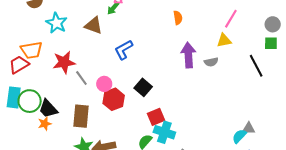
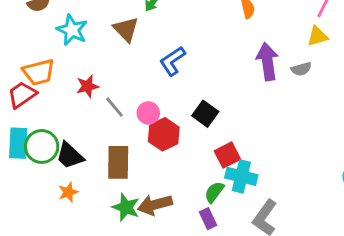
brown triangle: (93, 25) -> (126, 29), turned 30
red star: (64, 62) -> (87, 86), size x0.7
orange star: (45, 124) -> (68, 192), moved

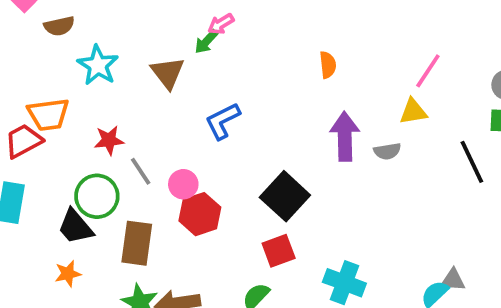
black square: (205, 114) -> (285, 196), moved, size x1.4
green circle: (42, 146) -> (97, 196), moved
cyan cross: (241, 176) -> (344, 283), moved

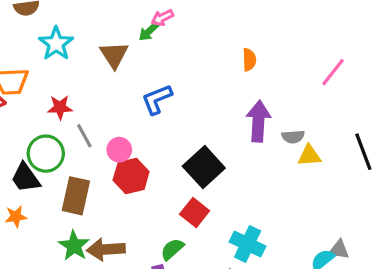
yellow triangle: (413, 112) -> (309, 156), moved
red square: (279, 251) -> (195, 212), turned -36

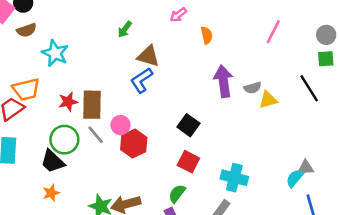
pink arrow: (162, 18) -> (178, 15), moved
brown triangle: (114, 55) -> (148, 56), moved, turned -30
gray line: (84, 136) -> (96, 135), moved
black square: (204, 167) -> (188, 125), size x0.7
brown rectangle: (76, 196) -> (92, 105), moved

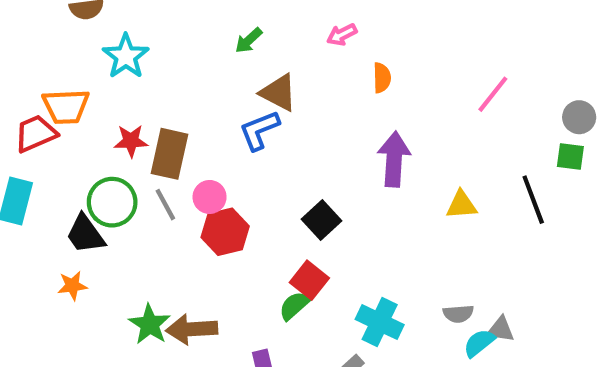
gray semicircle: (253, 88) -> (458, 314), moved
green semicircle: (177, 194) -> (294, 306), moved

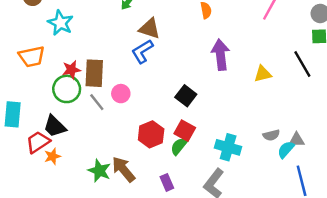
red trapezoid: (36, 134) -> (38, 142), moved
green circle: (112, 202) -> (67, 89), moved
red hexagon: (225, 232) -> (151, 134), moved
brown arrow: (192, 329) -> (123, 169), turned 64

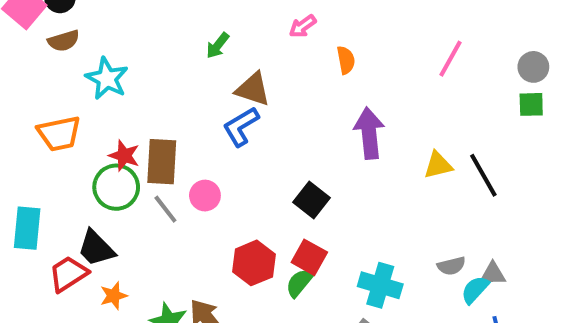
black line: (302, 64) -> (483, 175), moved
red star: (71, 70) -> (124, 156), turned 30
orange star: (52, 156) -> (114, 296), moved

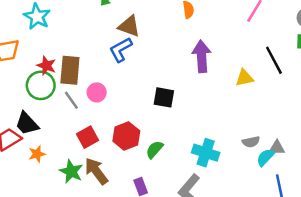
black line: (483, 175) -> (274, 60), moved
black square: (312, 200) -> (164, 97), turned -30
red square: (309, 257) -> (88, 137), moved, turned 30

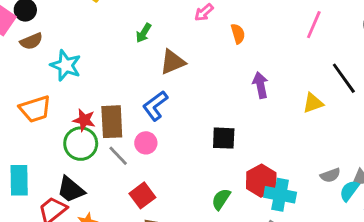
brown triangle: (129, 26) -> (173, 62), turned -35
blue L-shape: (121, 50) -> (155, 106), moved
purple arrow: (202, 56) -> (260, 85), size x0.7
red hexagon: (126, 136) -> (261, 181), moved

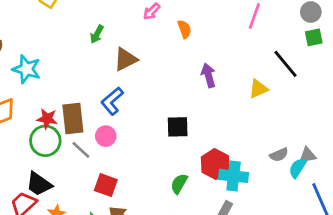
red square: (142, 195) -> (106, 185), turned -30

